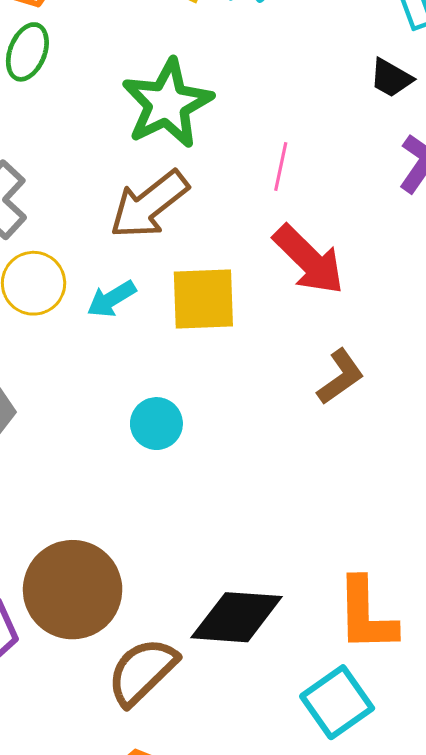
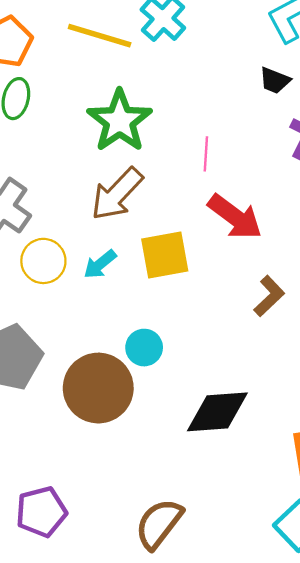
brown circle: (73, 590) -> (98, 388), moved
black diamond: (237, 617) -> (217, 412), moved

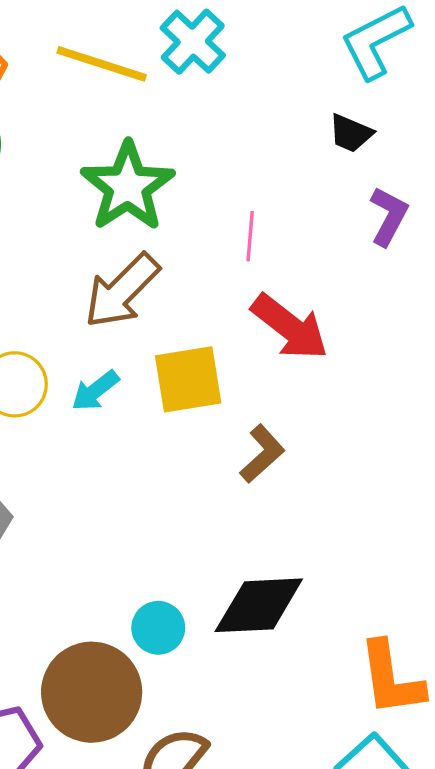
brown L-shape: (269, 296) -> (262, 454), moved
cyan circle: (144, 348) -> (158, 628), moved
brown circle: (98, 388) -> (92, 692), moved

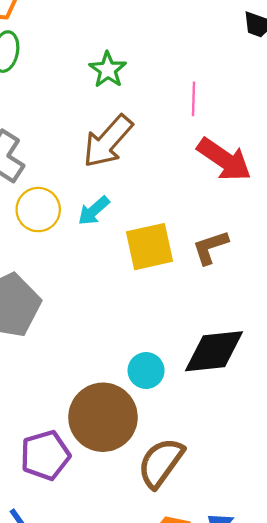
green star: (128, 187) -> (108, 70), size x0.6
yellow square: (188, 379) -> (150, 247), moved
brown L-shape: (262, 454) -> (210, 247), turned -153

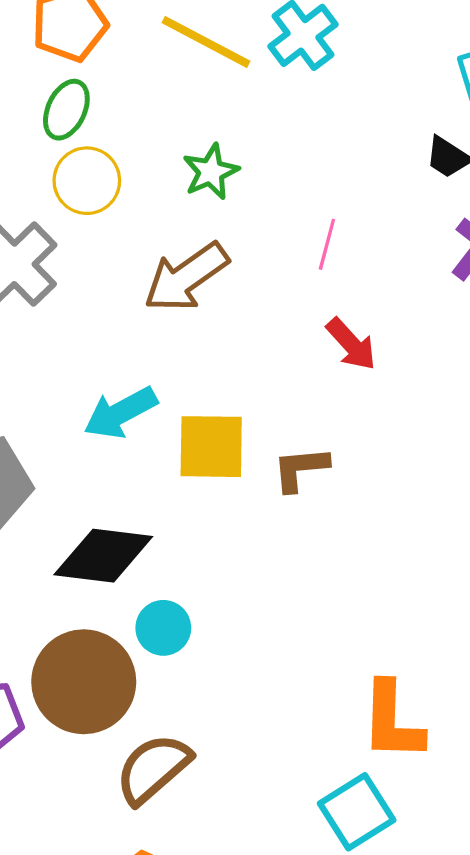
red arrow: (224, 159) -> (351, 344), size x0.7
yellow circle: (38, 210) -> (87, 181), moved
cyan arrow: (94, 211) -> (120, 413), moved, size x1.4
black diamond: (214, 351) -> (103, 556), moved

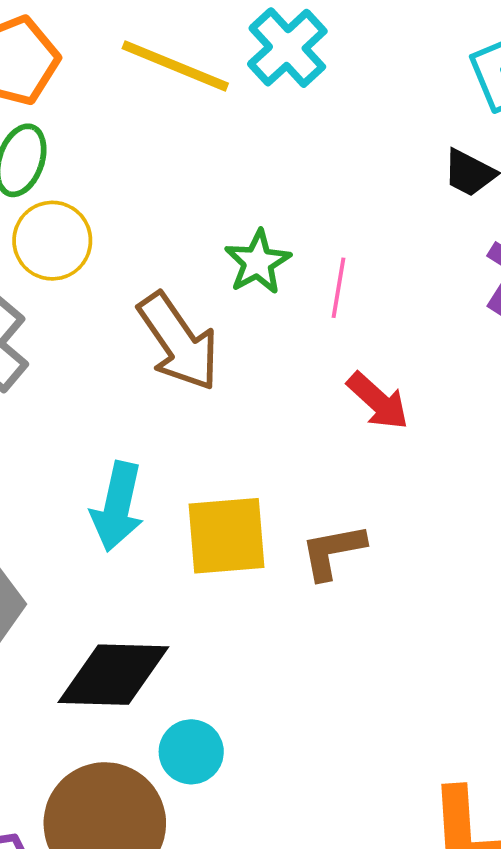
green star: (211, 172) -> (258, 262), moved
brown arrow: (186, 277) -> (178, 342), turned -84
cyan arrow: (120, 413) -> (117, 507), turned -44

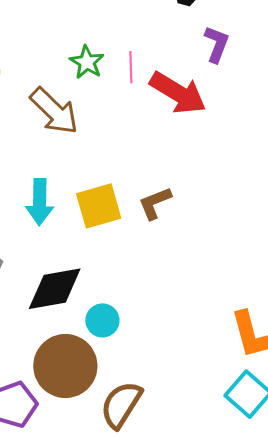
red arrow: (378, 401) -> (178, 93), moved, size x1.6

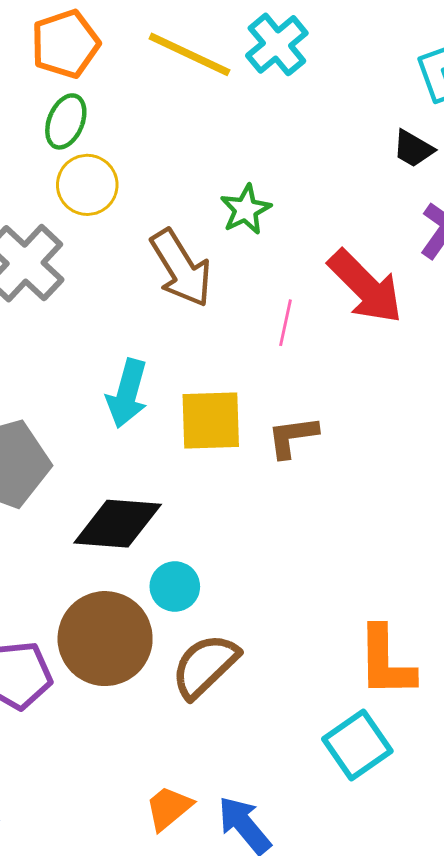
pink line: (131, 67) -> (285, 323), moved
brown semicircle: (121, 405) -> (205, 666), moved

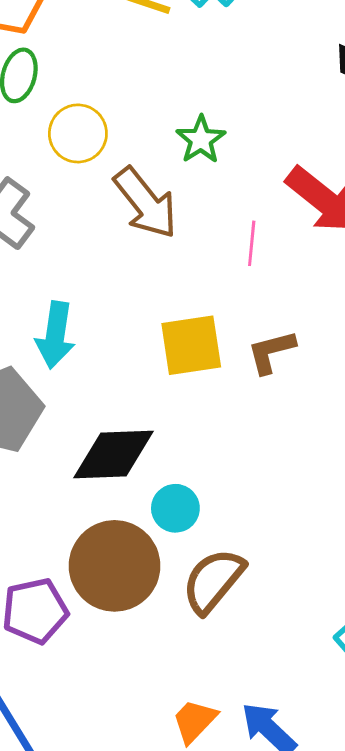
yellow circle: (87, 185) -> (78, 133), moved
cyan arrow: (127, 393) -> (55, 335), moved

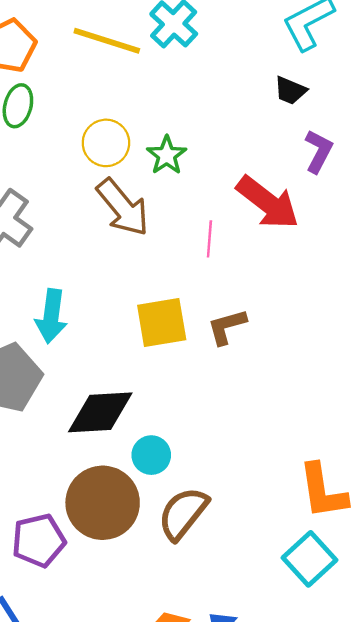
yellow circle: (78, 133) -> (106, 143), moved

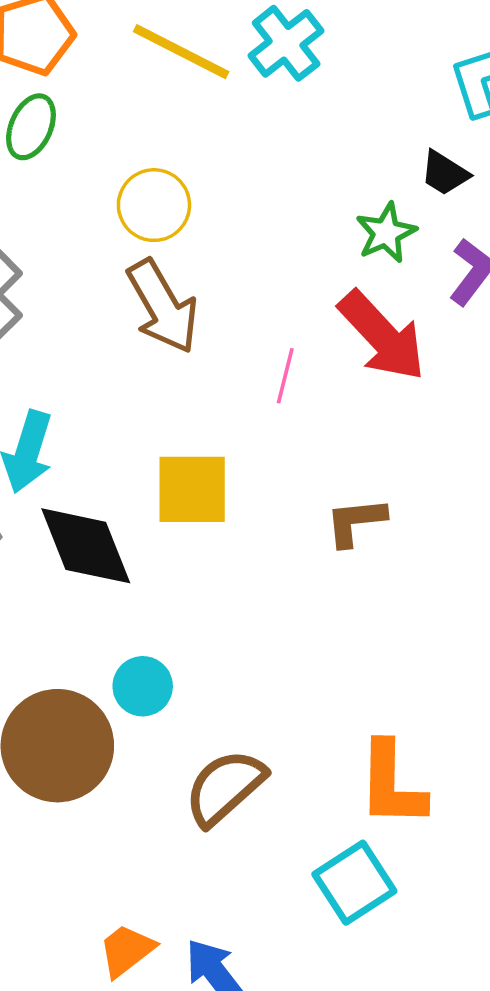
green star: (167, 155) -> (386, 233), moved
brown L-shape: (227, 327) -> (356, 522), moved
black diamond: (100, 412) -> (86, 546), moved, turned 62
brown semicircle: (183, 513) -> (225, 787), moved

